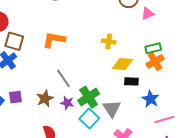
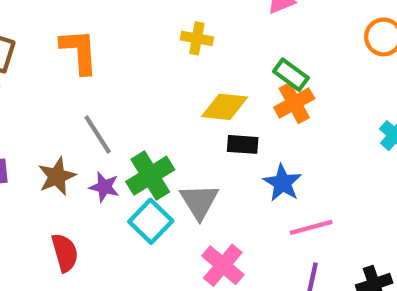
orange L-shape: (54, 40) -> (79, 51), turned 75
yellow cross: (109, 42) -> (197, 38), moved
green rectangle: (153, 48) -> (291, 75), turned 49

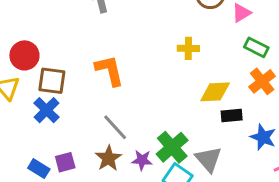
green rectangle: (291, 75) -> (256, 47), moved
gray line: (98, 135) -> (115, 127), moved

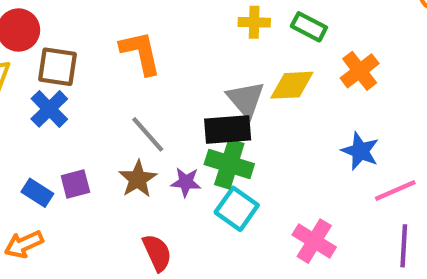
green rectangle: (256, 47) -> (309, 27), moved
black rectangle: (232, 115) -> (228, 130), moved, size x1.5
green cross: (172, 147) -> (229, 164), turned -32
gray triangle: (208, 159) -> (246, 99), moved

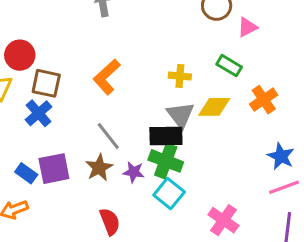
yellow cross: (254, 22) -> (180, 76), moved
orange L-shape: (141, 53) -> (107, 77), turned -123
blue star: (360, 151) -> (281, 156), moved
purple square: (75, 184) -> (54, 169), size x1.5

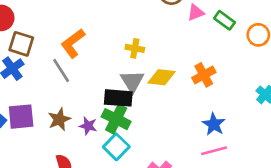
green rectangle: (229, 66) -> (225, 20), moved
gray line: (108, 136) -> (61, 71), moved

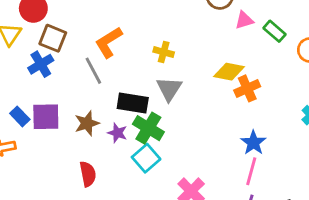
yellow cross: (135, 48) -> (164, 52), moved
yellow diamond: (161, 77) -> (229, 72), moved
black rectangle: (118, 98) -> (133, 103), moved
pink line: (214, 151) -> (251, 171), turned -65

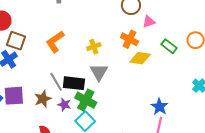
green rectangle: (275, 31) -> (169, 46), moved
yellow cross: (164, 52) -> (94, 47), turned -32
gray line: (93, 71) -> (56, 82), moved
orange cross: (247, 88) -> (129, 39), moved, turned -36

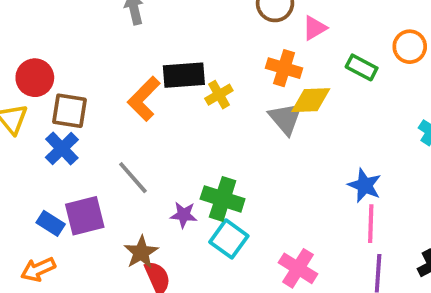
gray triangle: (99, 72) -> (286, 118), moved
gray line: (56, 82) -> (133, 178), moved
black rectangle: (74, 83) -> (184, 75), moved
brown star: (43, 99) -> (141, 252), moved

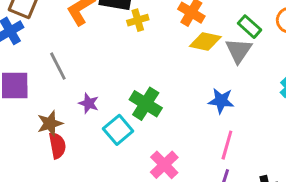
gray triangle: (286, 118) -> (239, 51), moved
blue star: (365, 185) -> (221, 101), moved, turned -30
green cross: (223, 199) -> (146, 104), moved

